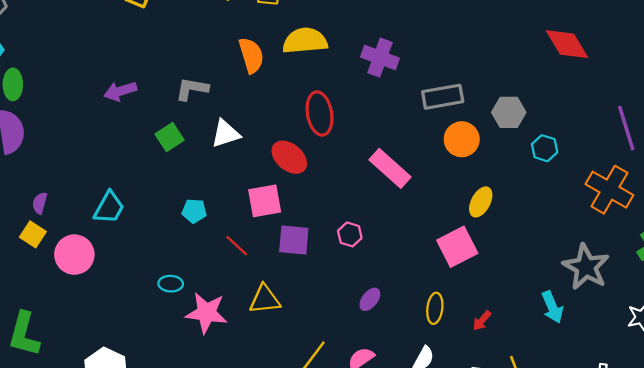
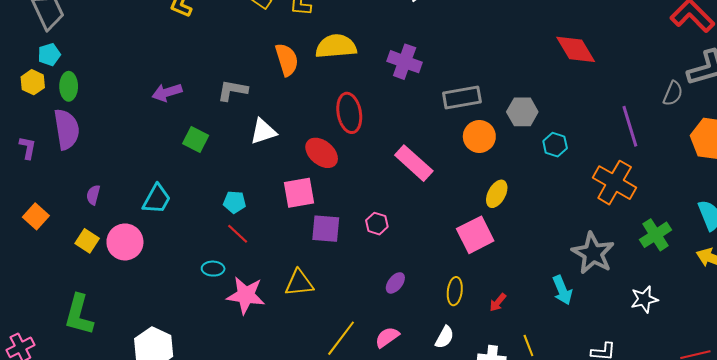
green square: (170, 137) -> (196, 140), moved, turned -30
yellow square: (33, 234) -> (87, 241), moved
red line: (237, 246) -> (238, 234), moved

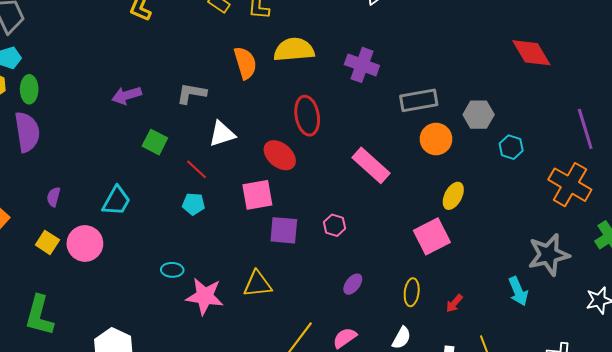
red line: (238, 234) -> (197, 169), moved
gray star: (593, 253) -> (549, 255), turned 30

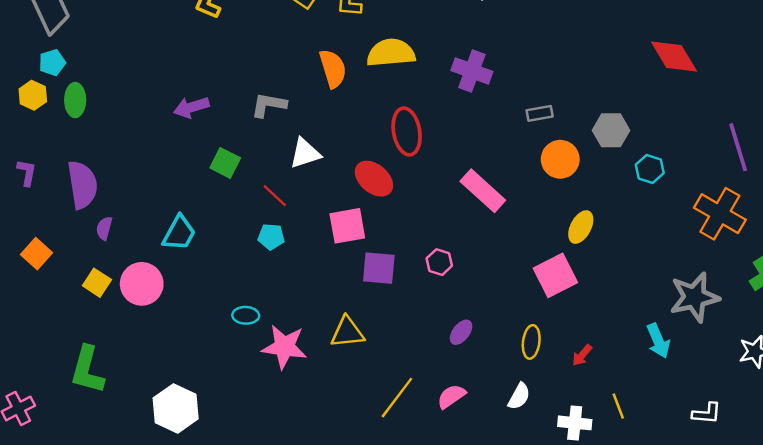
gray rectangle: (419, 100) -> (540, 113), size x0.6
purple semicircle: (27, 132) -> (82, 185), moved

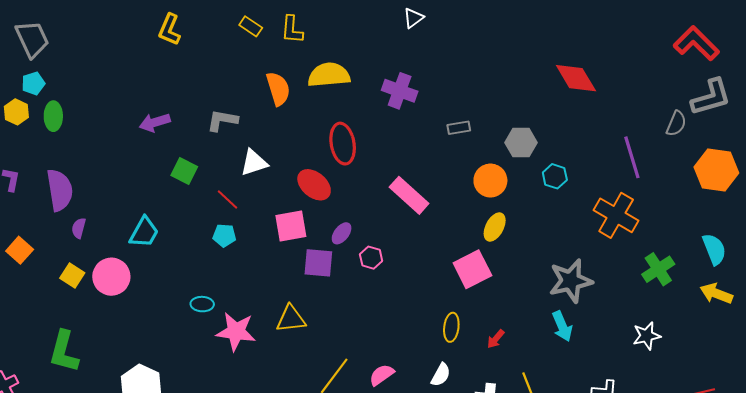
orange circle: (560, 159) -> (490, 181), moved
gray star: (694, 297) -> (571, 281), moved
purple ellipse: (461, 332) -> (342, 233), moved

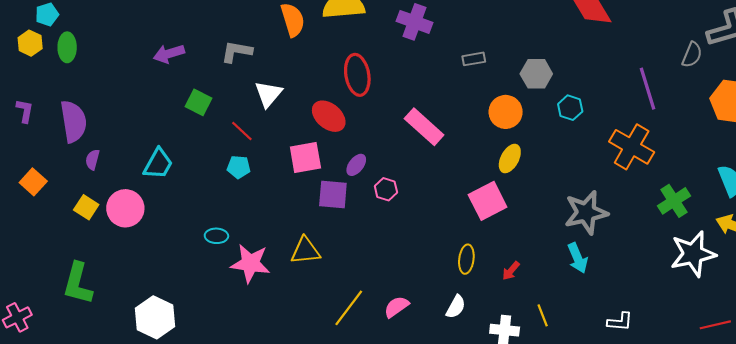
white triangle: (254, 163) -> (268, 94), turned -32
white star: (647, 336) -> (693, 254), moved, size x1.6

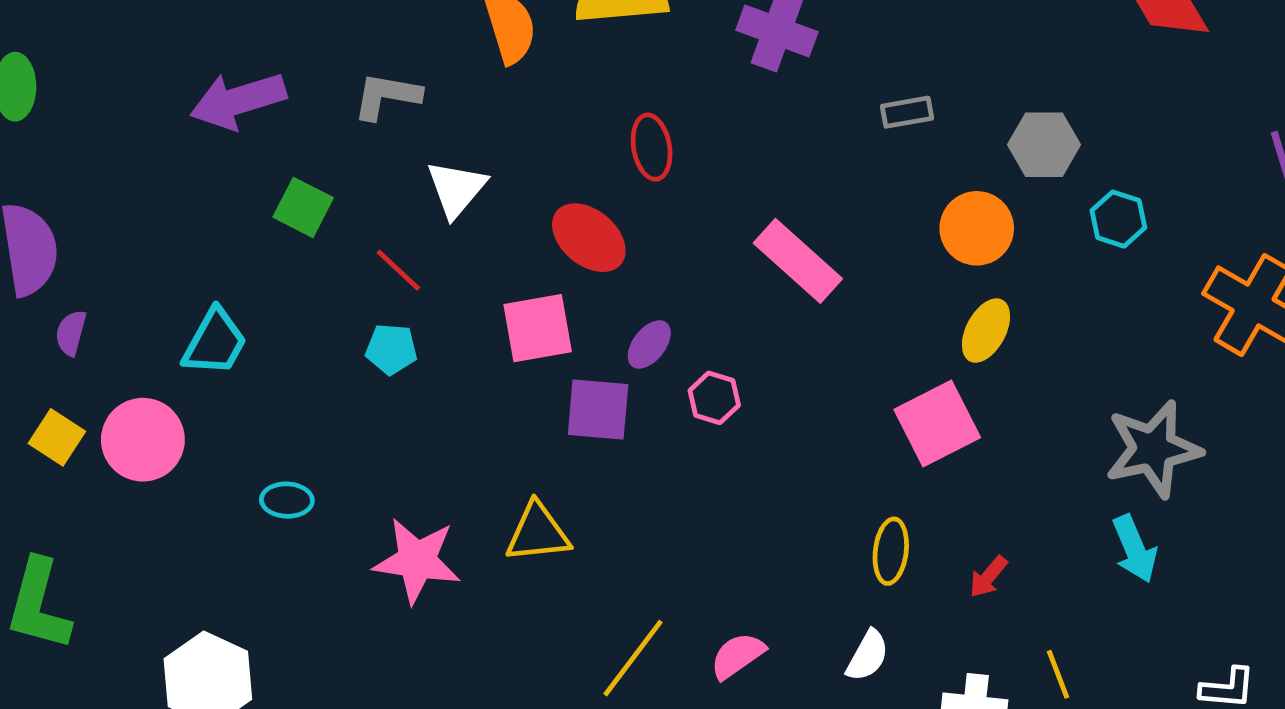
purple arrow: (169, 54) -> (238, 101), size x1.4
red ellipse: (357, 75) -> (652, 147), size x0.7
cyan ellipse: (216, 236) -> (287, 500), moved

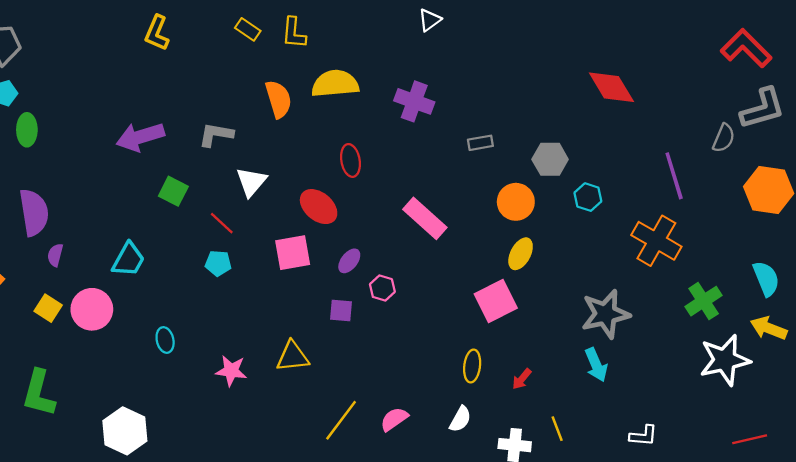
purple square: (598, 409) -> (341, 310), moved, size x0.7
cyan ellipse: (287, 500) -> (165, 340), turned 75
pink star: (417, 560) -> (231, 371), size x0.7

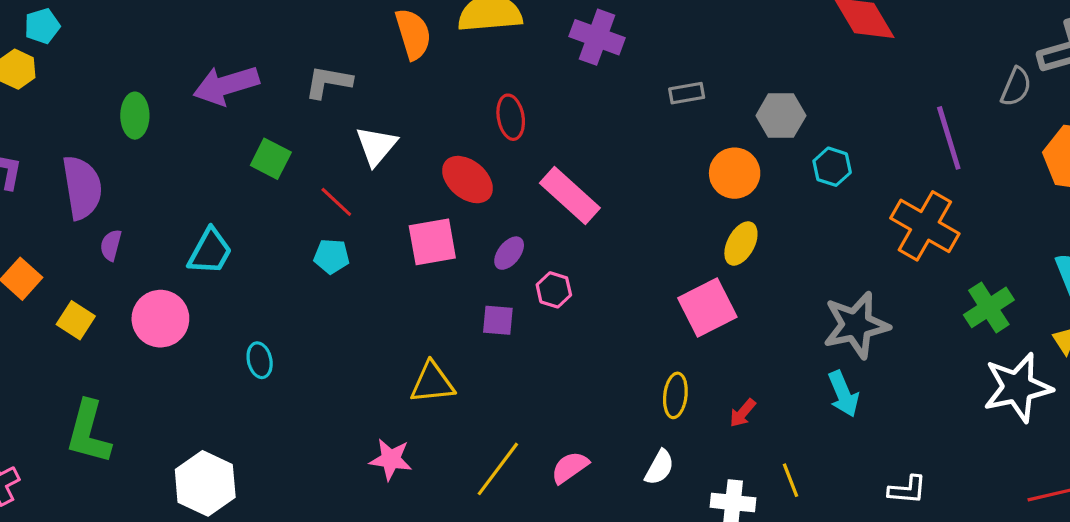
green ellipse: (27, 130) -> (135, 116), moved
pink rectangle: (425, 218) -> (570, 196), moved
yellow square: (48, 308) -> (76, 320), moved
pink star: (231, 371) -> (391, 459), moved

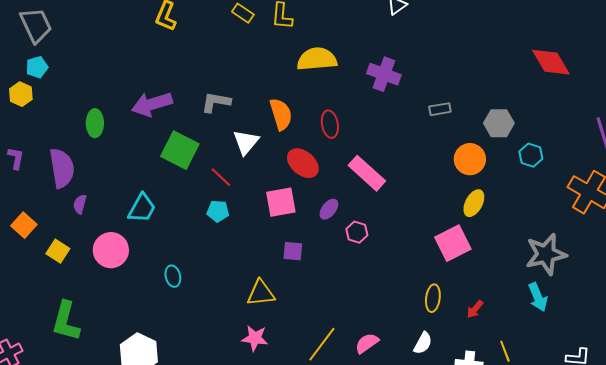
orange semicircle: (413, 34) -> (281, 114), moved
green square: (271, 159) -> (180, 150), size x1.5
purple square: (498, 320) -> (293, 251), moved
yellow triangle: (432, 383) -> (261, 293), moved

